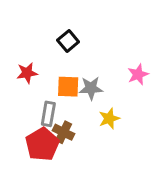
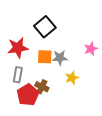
black square: (68, 41) -> (45, 27), size x1.5
red star: (27, 73) -> (18, 48), size x1.5
gray rectangle: (48, 114) -> (18, 75), moved

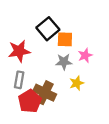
pink star: (91, 49) -> (85, 55), moved
orange square: (45, 57) -> (65, 39), moved
brown cross: (42, 87) -> (45, 93), size x1.5

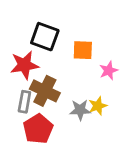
black square: (48, 29) -> (45, 37), moved, turned -30
gray star: (64, 62) -> (80, 110), moved
brown cross: (45, 93) -> (45, 91), moved

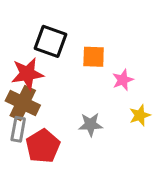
brown cross: (45, 91) -> (23, 103), moved
gray rectangle: (24, 102) -> (18, 129), moved
yellow star: (98, 106) -> (140, 115), moved

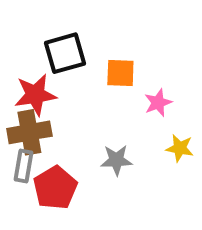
black square: (50, 41) -> (65, 53), turned -36
brown cross: (23, 103) -> (29, 132), turned -36
yellow star: (140, 115) -> (180, 148), turned 30

